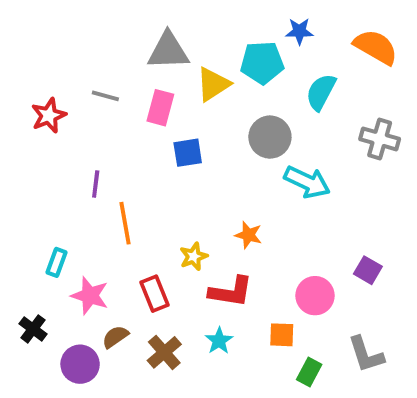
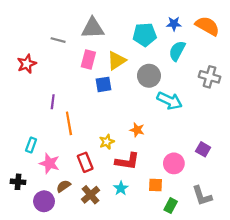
blue star: (299, 31) -> (174, 24), moved
yellow triangle: (213, 84) -> (117, 61), moved
gray line: (105, 96) -> (58, 40), moved
black cross: (33, 329) -> (18, 182), turned -32

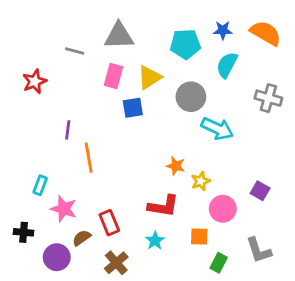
yellow star: (107, 142) -> (201, 181), moved
red rectangle: (85, 162) -> (109, 223), moved
brown cross: (91, 195) -> (116, 263), moved

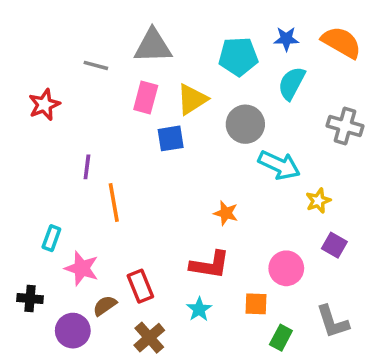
yellow star: (201, 181) -> (318, 201), moved

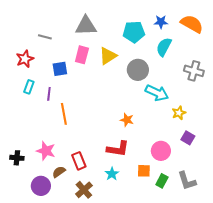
gray line: (96, 65) -> (45, 37), moved
blue square: (171, 138) -> (60, 69), moved
cyan rectangle: (51, 238) -> (29, 87), moved
black cross: (30, 299) -> (17, 158), moved
green rectangle: (281, 338) -> (162, 181), moved

